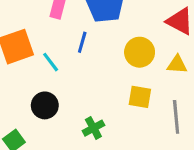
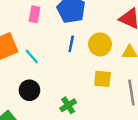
blue line: (82, 42) -> (71, 44), moved

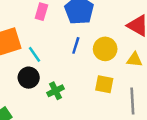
black circle: (29, 90) -> (29, 78), moved
green cross: (68, 105) -> (56, 91), moved

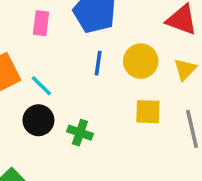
yellow triangle: (134, 60) -> (185, 69), turned -42
green cross: (56, 91) -> (80, 133), turned -35

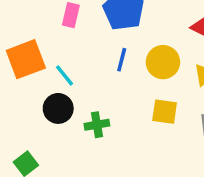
green cross: (80, 133) -> (97, 125), turned -35

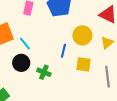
blue line: (122, 60) -> (63, 51), moved
green cross: (97, 125) -> (44, 72), turned 32

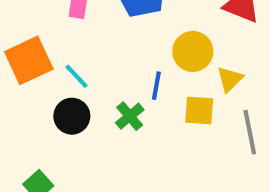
yellow triangle: (107, 43) -> (230, 79), moved
green cross: (44, 72) -> (130, 116), moved, turned 32

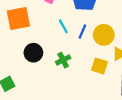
cyan line: (77, 76) -> (63, 26), moved
blue line: (156, 86) -> (82, 32), moved

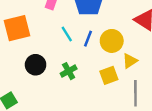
yellow square: (99, 66) -> (109, 75), turned -35

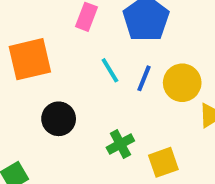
green cross: (69, 71) -> (120, 144), moved
yellow square: (109, 75) -> (163, 162), moved

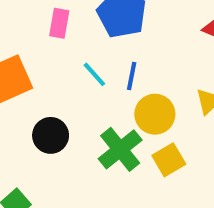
yellow circle: (182, 83) -> (155, 114), moved
green cross: (120, 144) -> (120, 149), size x1.5

